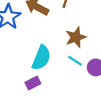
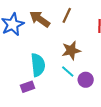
cyan semicircle: (41, 58) -> (38, 65), turned -35

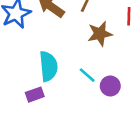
brown star: (71, 50) -> (100, 34), moved

